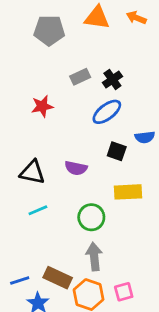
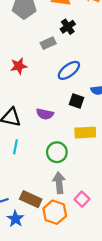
black cross: (112, 80) -> (68, 27), moved
cyan line: (38, 210) -> (15, 147), turned -56
pink square: (124, 292) -> (82, 199), moved, turned -32

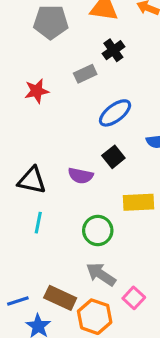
red star: (19, 66) -> (37, 91), moved
black square: (77, 101) -> (113, 157), moved, turned 32
gray arrow: (59, 183) -> (101, 274), turned -50

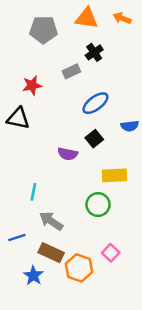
black triangle: (32, 180) -> (18, 118), moved
green circle: (98, 230) -> (98, 205), moved
gray arrow: (101, 274) -> (51, 221), moved
blue line: (18, 301) -> (17, 237), moved

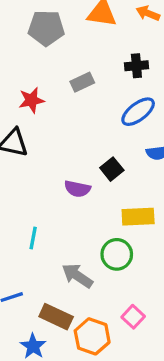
black cross: (94, 52) -> (136, 66), moved, turned 30
blue ellipse: (95, 103) -> (138, 112), moved
gray arrow: (51, 221) -> (77, 276), moved

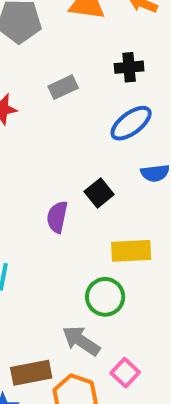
purple semicircle: (77, 189) -> (57, 217), turned 90
gray arrow: (77, 276) -> (81, 341), moved
brown rectangle: (56, 317) -> (31, 373), turned -36

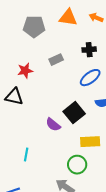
black square: (99, 193) -> (74, 113), size x1.5
purple semicircle: (57, 217) -> (53, 125), turned -63

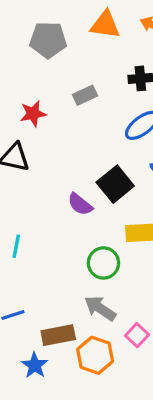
cyan line: (26, 155) -> (16, 246), moved
green circle: (77, 165) -> (103, 263), moved

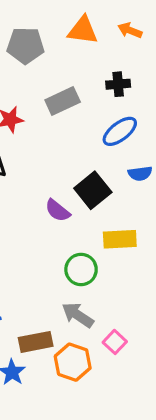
gray rectangle: (85, 95) -> (63, 101), size x1.4

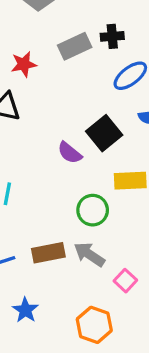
black cross: (118, 84) -> (112, 36), moved
brown rectangle: (36, 342) -> (48, 253), moved
orange hexagon: (73, 362) -> (94, 325), moved

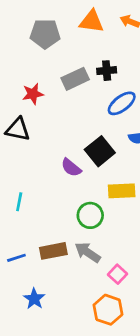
orange hexagon: (94, 325) -> (108, 310), moved

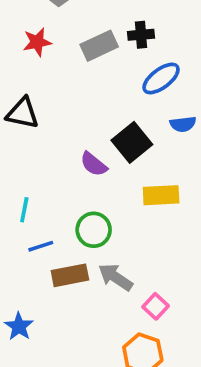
red star: (33, 94) -> (37, 42), moved
green circle: (90, 215) -> (94, 230), moved
blue line: (16, 258) -> (41, 246), moved
blue star: (34, 299) -> (19, 326), moved

